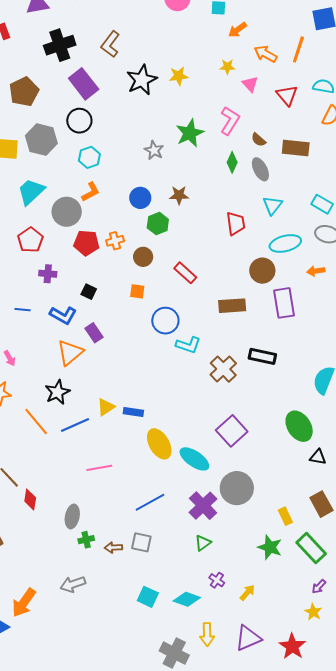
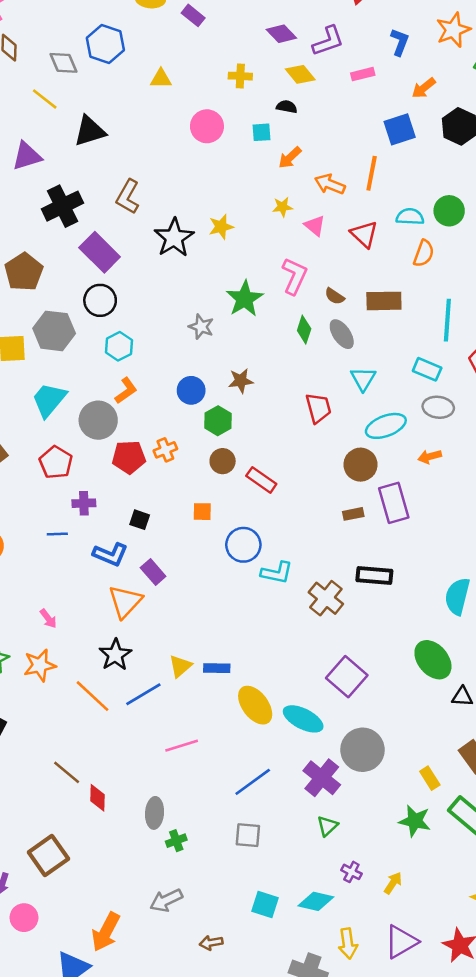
brown circle: (143, 257) -> (223, 461), moved
brown rectangle: (232, 306) -> (353, 514), moved, size x0.6
blue line: (23, 310) -> (57, 534), moved
brown arrow: (113, 548) -> (211, 943), moved

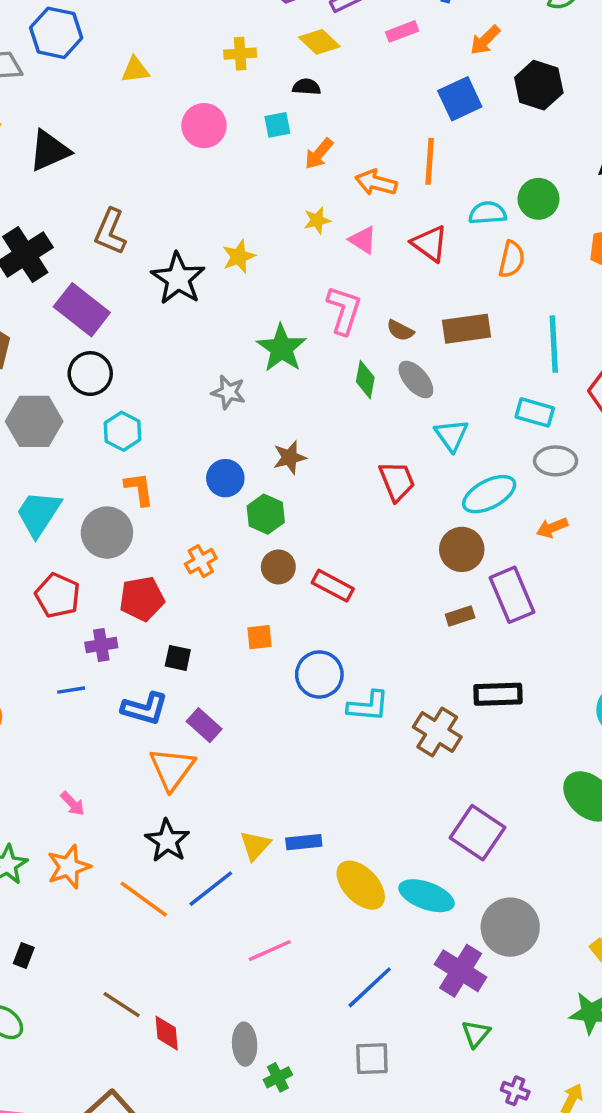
orange L-shape: (126, 391) -> (139, 489), turned -56
red pentagon: (129, 457) -> (142, 599), moved

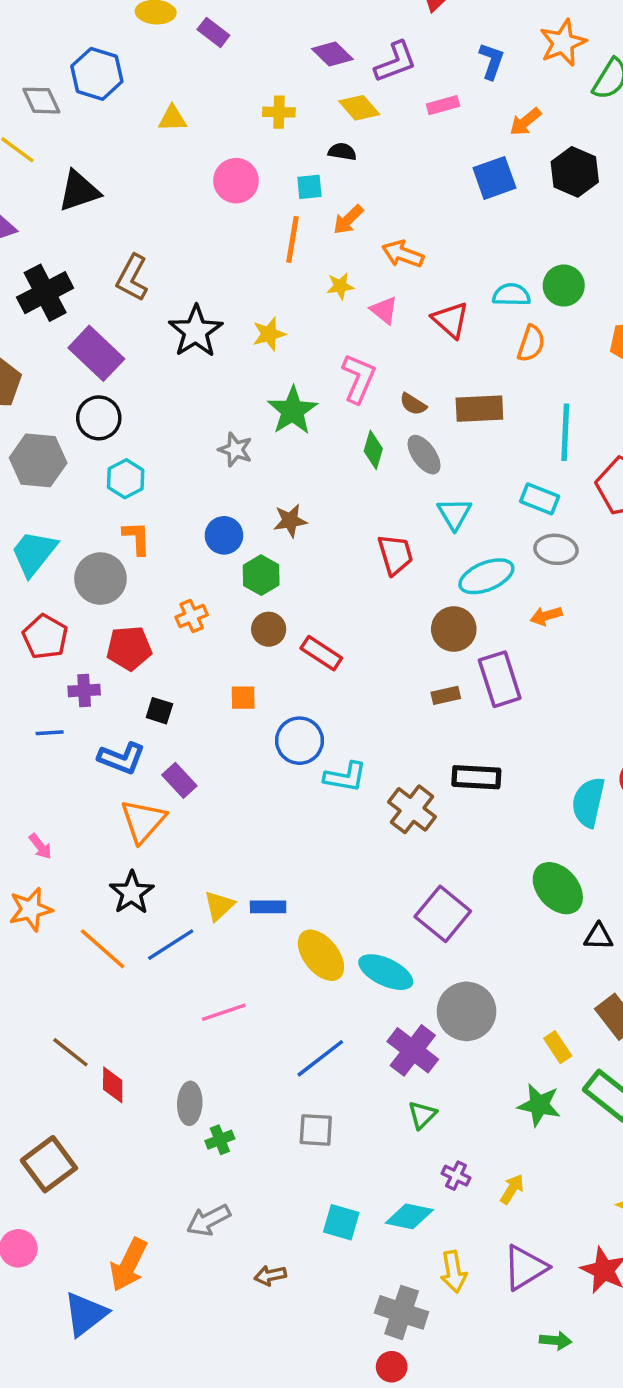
orange line: (430, 161) -> (293, 239), moved
yellow star: (239, 257) -> (269, 334), moved

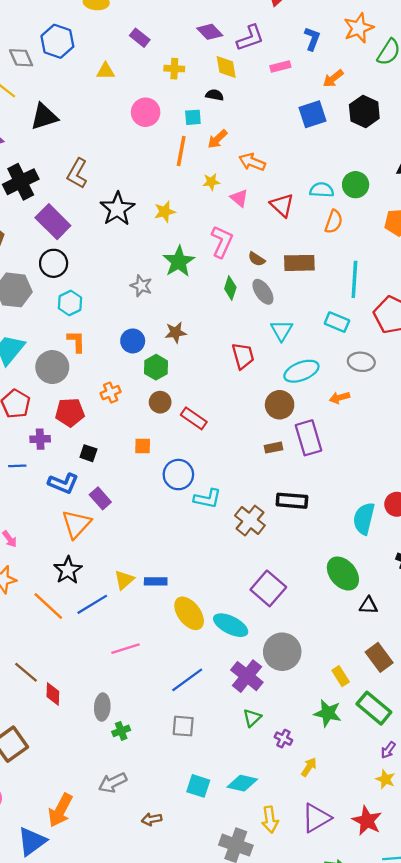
purple rectangle: (213, 32) -> (140, 38), moved
yellow diamond: (359, 108) -> (226, 67), turned 30
gray ellipse: (556, 549) -> (361, 362), moved
purple cross: (456, 1176) -> (283, 739), moved

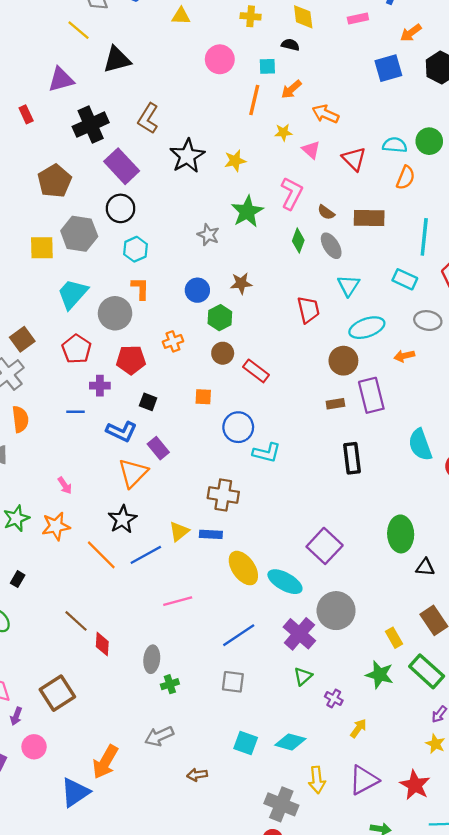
black rectangle: (292, 501) -> (352, 458), turned 76
cyan semicircle: (364, 519) -> (420, 445), moved, turned -36
brown cross: (250, 521) -> (223, 495), moved, turned -32
green ellipse: (343, 574) -> (401, 534), turned 36

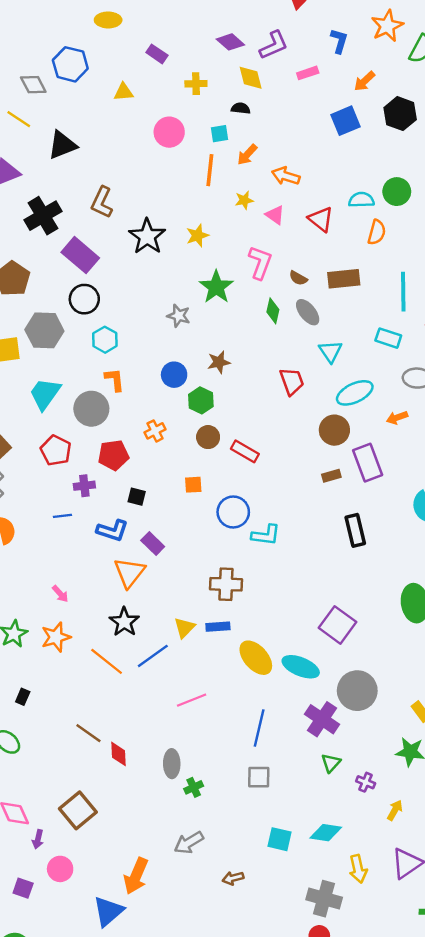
blue line: (239, 635) -> (259, 728), turned -36

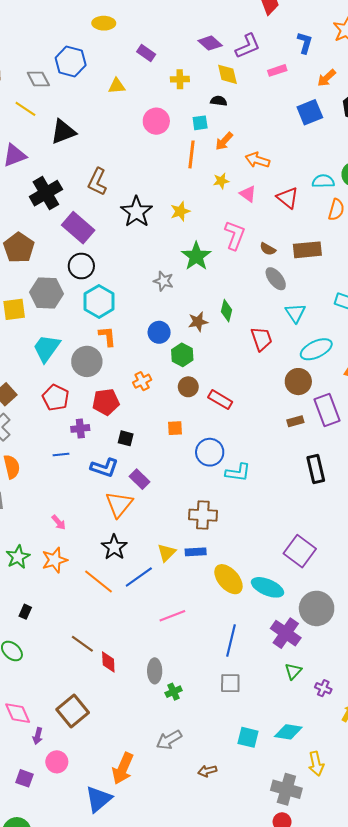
green diamond: (273, 311) -> (227, 311), moved
cyan hexagon: (105, 340) -> (99, 301), size x1.4

